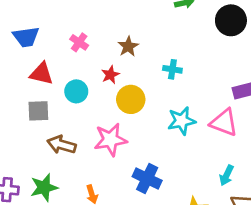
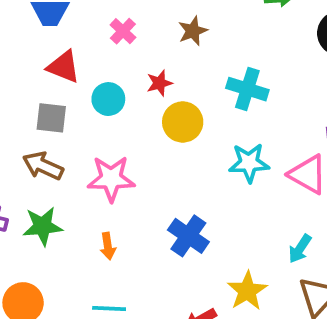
brown star: (128, 47) -> (193, 31), moved
cyan cross: (172, 69) -> (247, 89), size x1.5
pink star: (110, 140) -> (111, 179), moved
brown arrow: (62, 145) -> (43, 166), moved

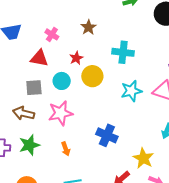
red triangle: (64, 67) -> (39, 58), moved
cyan circle: (108, 99) -> (62, 81), moved
gray square: (51, 118) -> (34, 88), moved

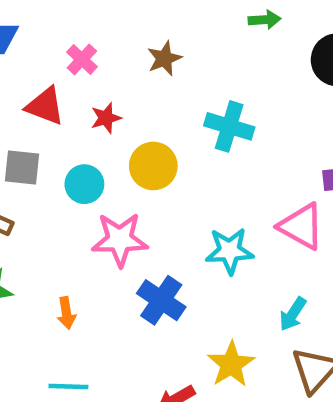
red star: (76, 58) -> (106, 118), moved
cyan circle: (62, 81) -> (84, 184), moved
cyan star: (131, 91) -> (229, 251), moved
pink star: (61, 113) -> (120, 240), moved

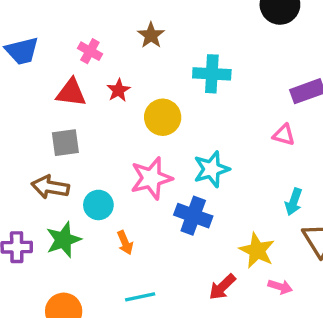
cyan circle: (84, 184) -> (98, 205), moved
pink triangle: (301, 226) -> (284, 135), size x0.6
cyan star: (229, 251) -> (211, 169), moved

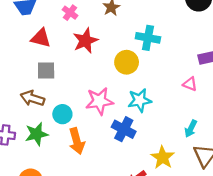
red star: (119, 90) -> (85, 41), size x1.6
red triangle: (71, 93) -> (41, 38), moved
yellow circle: (163, 117) -> (127, 62), moved
orange arrow: (125, 243) -> (77, 141), size x1.6

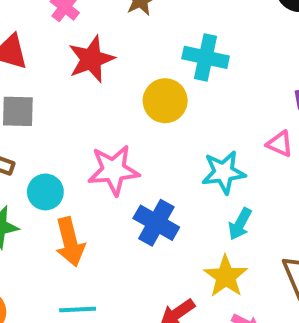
cyan star: (140, 100) -> (224, 172), moved
cyan arrow: (191, 129) -> (240, 224), moved

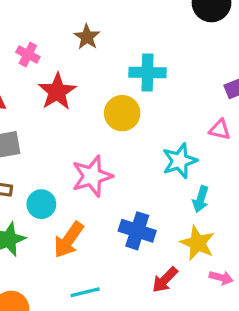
blue cross: (156, 223) -> (137, 231), moved
orange arrow: (70, 242) -> (69, 240), turned 60

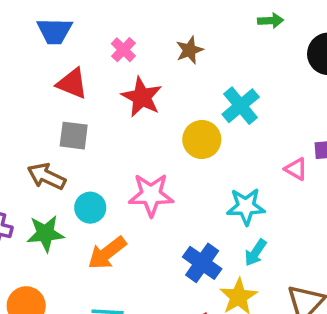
cyan cross: (147, 72) -> (241, 106), turned 32
red star: (57, 92) -> (142, 97), turned -30
pink triangle: (220, 130) -> (296, 169), moved
blue cross: (137, 231) -> (202, 263), moved

